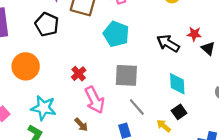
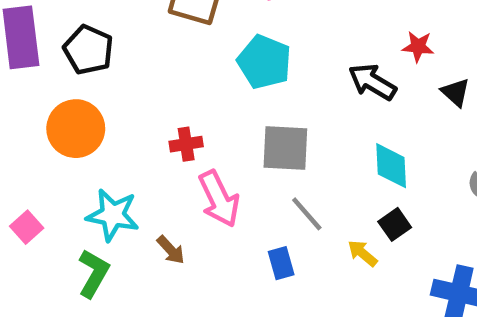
black pentagon: (47, 24) -> (88, 50), moved
red star: (194, 34) -> (418, 47), moved
red cross: (79, 74) -> (186, 144), turned 32
brown arrow: (81, 125) -> (171, 250), moved

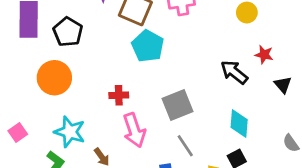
cyan pentagon: (264, 62) -> (148, 46), moved
gray square: (285, 148) -> (178, 105), turned -32

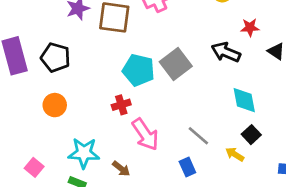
cyan pentagon: (148, 46) -> (139, 70), moved
orange circle: (54, 78) -> (55, 105), size x0.7
gray square: (178, 105) -> (176, 64), moved

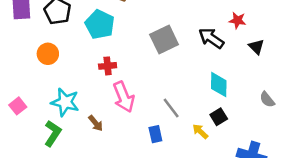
cyan pentagon: (139, 70) -> (100, 24), moved

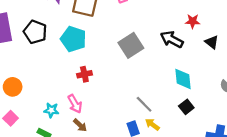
orange circle: (48, 54) -> (13, 87), moved
pink arrow: (124, 97) -> (75, 104), moved, size x0.7
cyan star: (65, 102) -> (51, 110), size x0.6
yellow arrow: (200, 131) -> (152, 124), moved

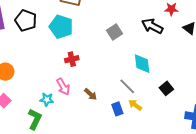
gray square: (131, 45) -> (114, 32), size x0.7
cyan diamond: (183, 79) -> (142, 64), moved
cyan star: (51, 110) -> (47, 99), moved
brown arrow: (80, 125) -> (91, 94), moved

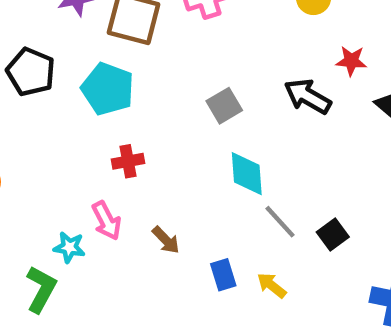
cyan diamond: (142, 64) -> (247, 174), moved
gray line: (127, 86) -> (280, 222), moved
yellow arrow: (135, 105) -> (272, 285), moved

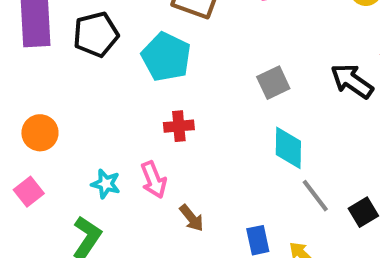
black pentagon: (31, 72) -> (96, 34), turned 30
brown arrow: (166, 240) -> (192, 218), moved
cyan star: (69, 247) -> (106, 184), moved

